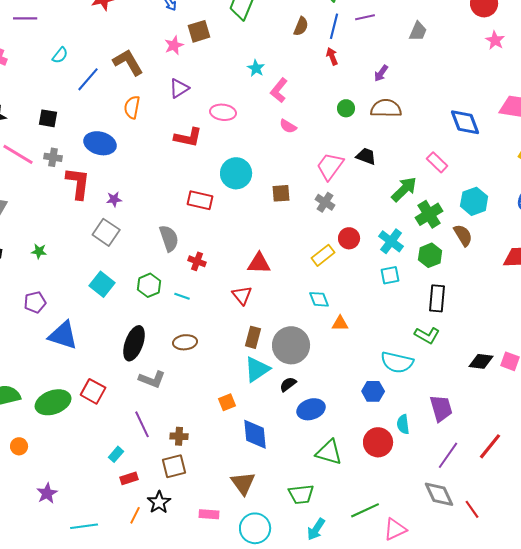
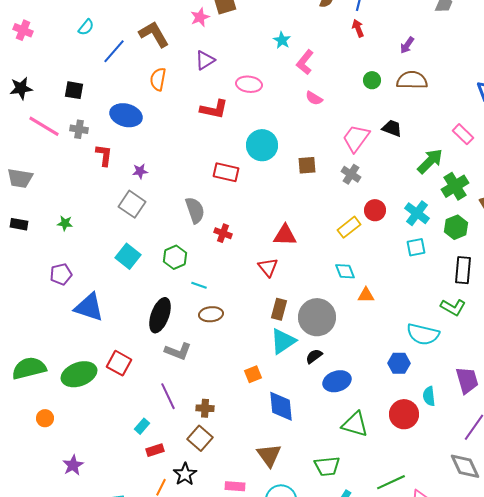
red L-shape: (78, 183) -> (104, 155), size x0.7
cyan line: (182, 296) -> (199, 285), moved
brown square: (174, 466) -> (200, 438), turned -35

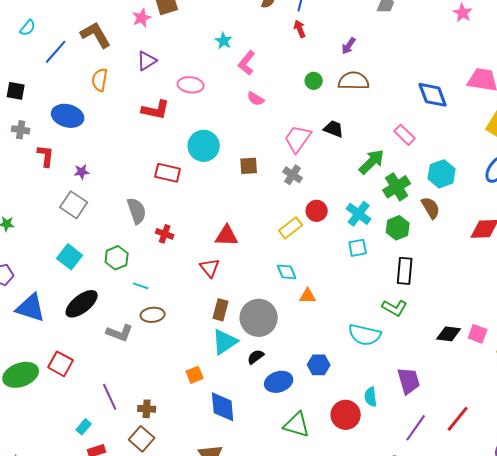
black ellipse: (160, 315) -> (82, 304), moved, turned 32
gray L-shape: (178, 351) -> (120, 333), moved
blue hexagon: (399, 363) -> (319, 365), moved

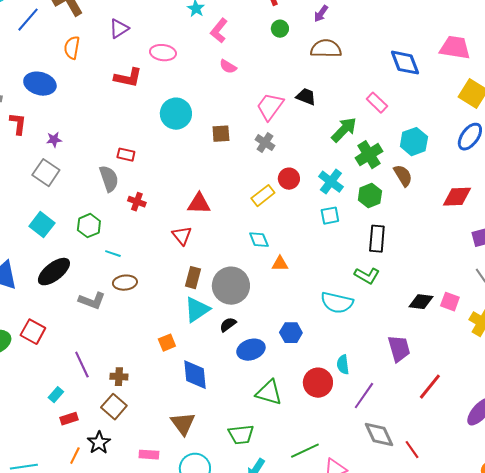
green circle: (314, 81) -> (280, 29), moved
red rectangle: (168, 173) -> (126, 155), moved, size x0.7
purple trapezoid: (409, 381) -> (399, 349), moved
purple line: (416, 428) -> (364, 396), moved

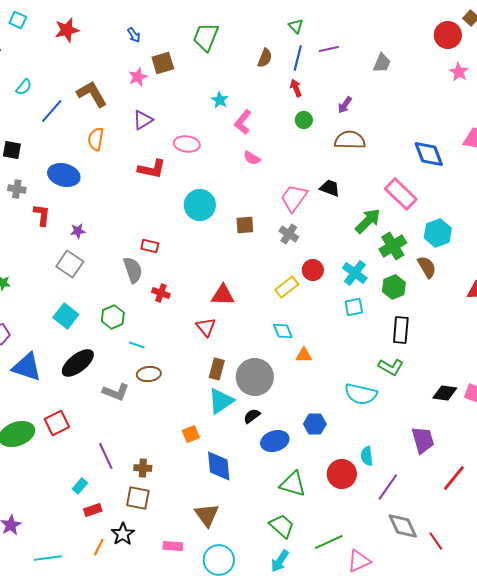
pink rectangle: (377, 103) -> (401, 194), size x1.5
red square: (33, 332) -> (57, 423), turned 35
brown square: (114, 407) -> (138, 498), turned -30
green trapezoid: (241, 435) -> (282, 526), moved, turned -132

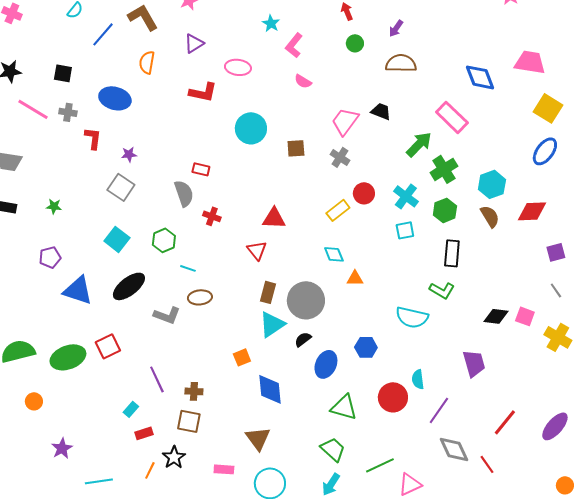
cyan hexagon: (438, 233) -> (492, 184), moved
brown semicircle: (427, 267) -> (490, 216), moved
blue ellipse: (275, 441) -> (326, 364), turned -48
red line: (454, 478) -> (505, 422), moved

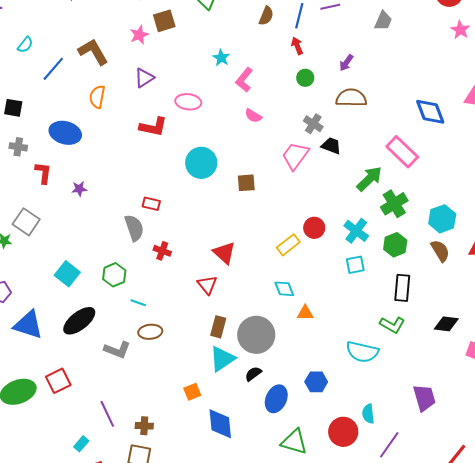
gray cross: (340, 157) -> (313, 124), moved
gray square: (121, 187) -> (26, 222), moved
red triangle: (274, 218) -> (224, 253), turned 40
black diamond: (496, 316) -> (446, 324), moved

